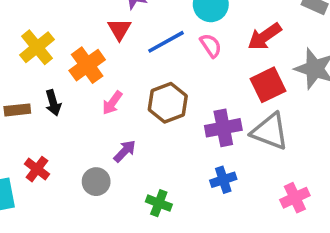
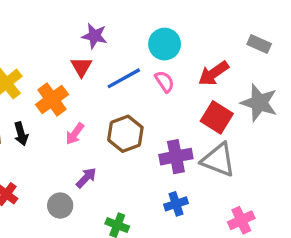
red square: (268, 85) -> (217, 117), turned -32

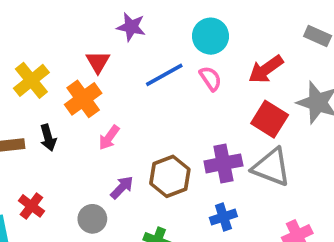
red triangle: (81, 67) -> (98, 62), moved
brown hexagon: (125, 134) -> (170, 176), moved

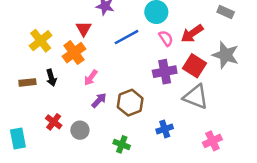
pink semicircle: (210, 79) -> (166, 38), moved
purple cross: (223, 163) -> (165, 72), moved
purple arrow: (122, 187) -> (99, 100), moved
red cross: (31, 206) -> (54, 122), moved

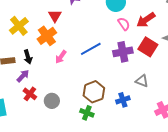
blue line: (126, 37) -> (91, 49), moved
gray triangle: (196, 97) -> (142, 81), moved, size x0.6
purple arrow: (99, 100) -> (23, 76), moved
brown hexagon: (130, 103) -> (94, 92), moved

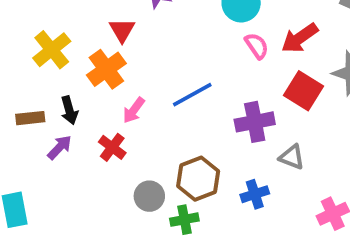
purple cross: (123, 52) -> (255, 122), moved
red cross: (30, 94) -> (112, 147), moved
gray circle: (52, 101) -> (149, 196), moved
green cross: (87, 113) -> (184, 220), turned -32

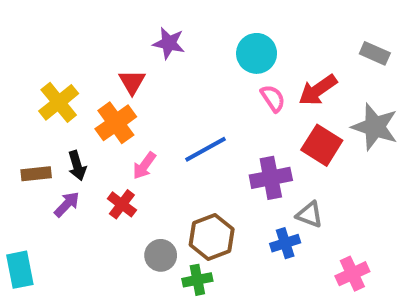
blue cross: (255, 194) -> (285, 243), moved

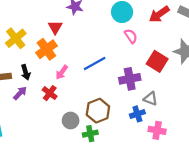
red arrow: (318, 90) -> (159, 14), moved
pink cross: (352, 274) -> (157, 130), moved, turned 35

